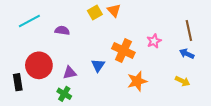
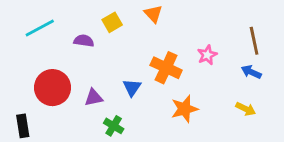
yellow square: (95, 13) -> (112, 22), moved
black rectangle: (18, 82) -> (23, 126), moved
green cross: (64, 94) -> (114, 126), moved

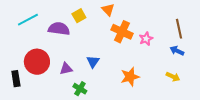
purple semicircle: (84, 41) -> (59, 29), size x1.5
orange cross: (166, 68) -> (122, 32), moved
black rectangle: (23, 126) -> (16, 79), moved

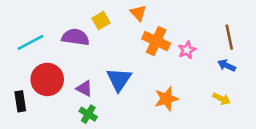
cyan line: (28, 20) -> (31, 42), moved
blue triangle: (93, 62) -> (119, 79), size x1.5
purple triangle: (66, 69) -> (84, 88), turned 40
green cross: (80, 89) -> (88, 114), moved

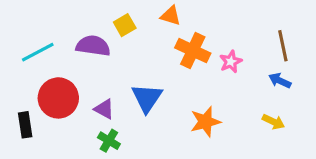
orange triangle: (138, 13) -> (171, 16), turned -30

